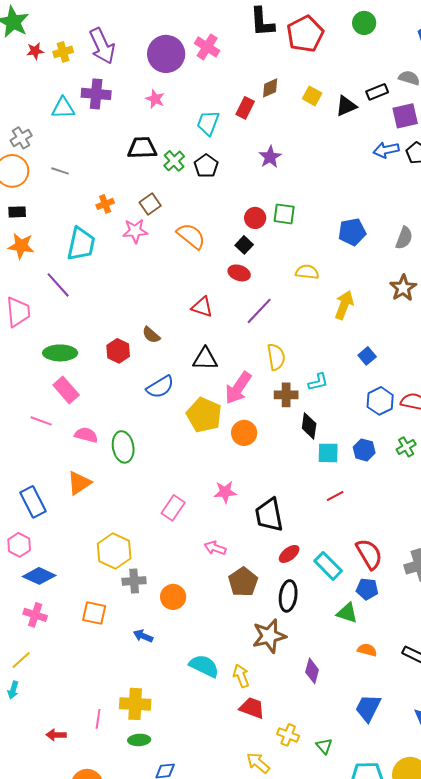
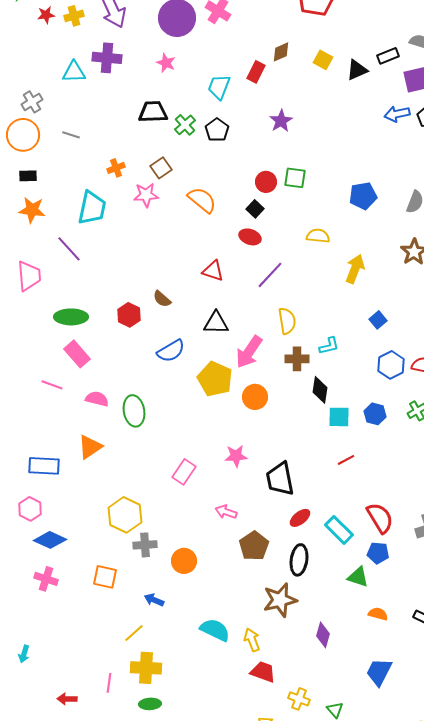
blue rectangle: (33, 502) -> (44, 466), turned -60
yellow line: (21, 660) -> (134, 633), moved

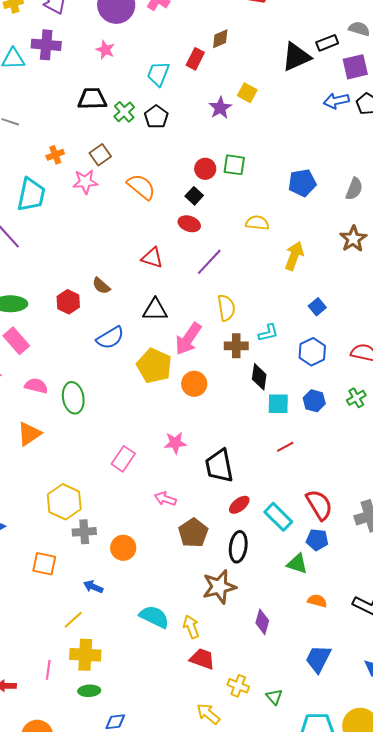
yellow square: (323, 60) -> (247, 93), moved
black triangle: (357, 70) -> (296, 57), size x1.4
blue hexagon: (391, 365) -> (312, 352), moved

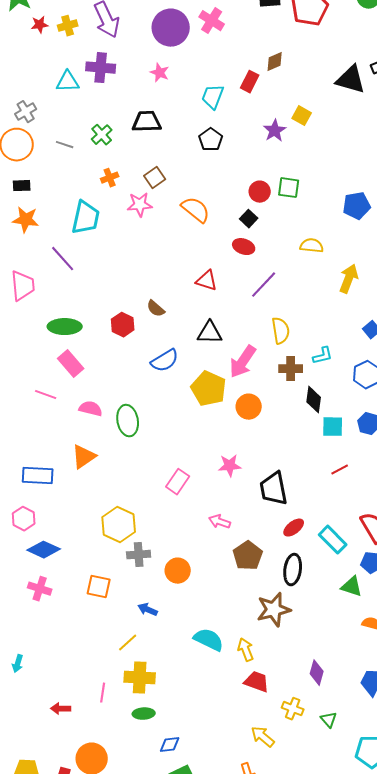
black triangle: (296, 57) -> (351, 80), turned 40
green cross: (124, 112) -> (102, 135), moved
purple diamond: (262, 622) -> (317, 673), moved

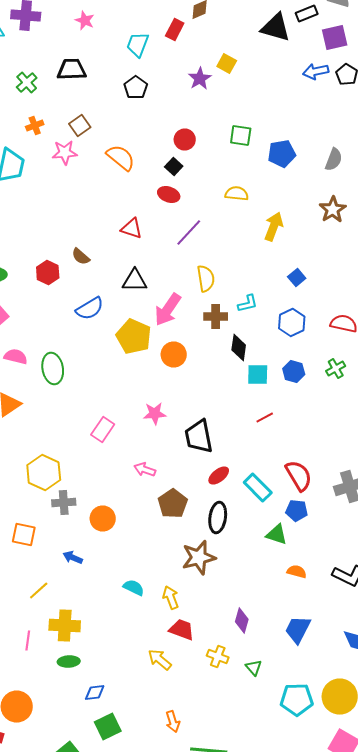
green square: (289, 188) -> (241, 136), moved
cyan semicircle: (209, 640) -> (134, 588), size x0.7
yellow line: (128, 643) -> (39, 590), moved
yellow arrow: (263, 737) -> (160, 660), moved

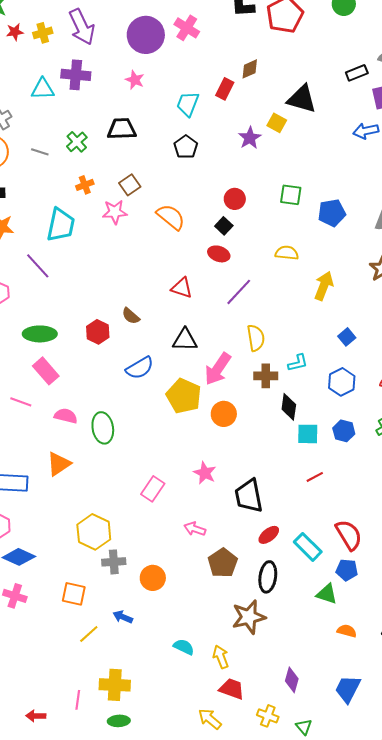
black triangle: (276, 28) -> (302, 99), moved
pink star: (155, 414) -> (205, 473), turned 30
yellow line: (39, 590) -> (89, 634), moved

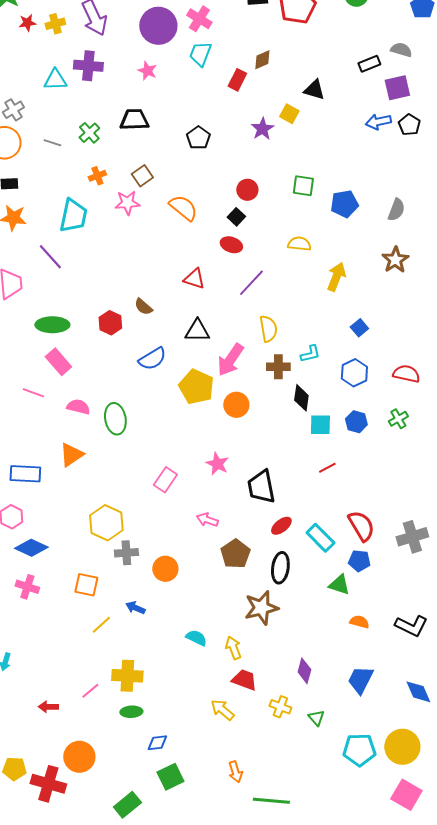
black triangle: (302, 99) -> (314, 90), size x0.7
cyan trapezoid: (188, 104) -> (200, 54), moved
pink line: (78, 700) -> (90, 691), turned 42

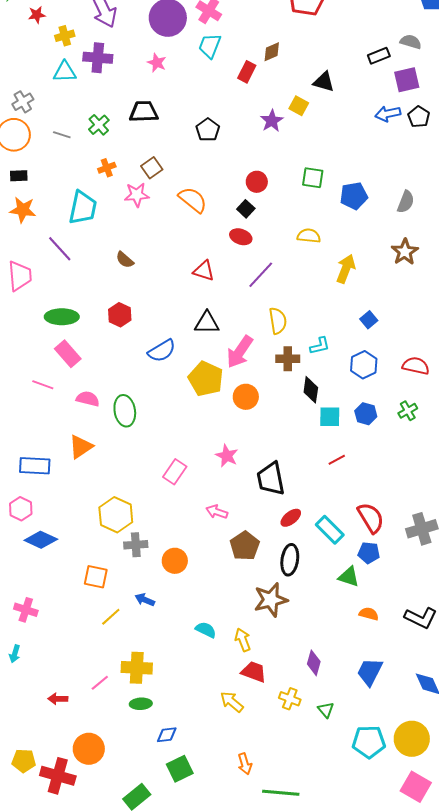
yellow cross: (55, 24) -> (65, 36), moved
brown semicircle: (143, 307) -> (125, 260), moved
pink cross: (27, 587) -> (26, 610), moved

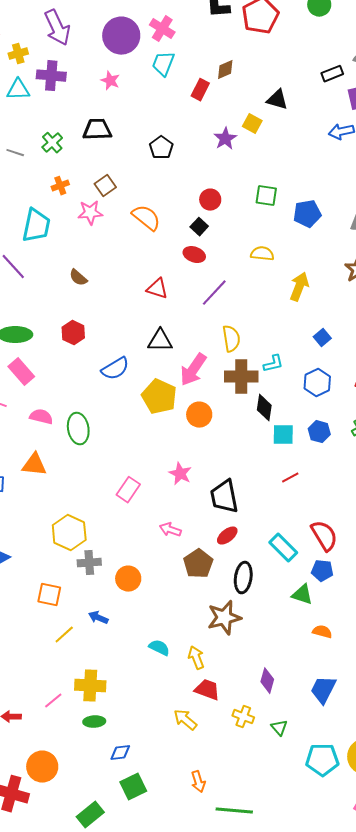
brown cross: (288, 359) -> (241, 377), size x1.4
orange triangle: (81, 447) -> (34, 465), turned 40
red ellipse: (291, 518) -> (227, 536), moved

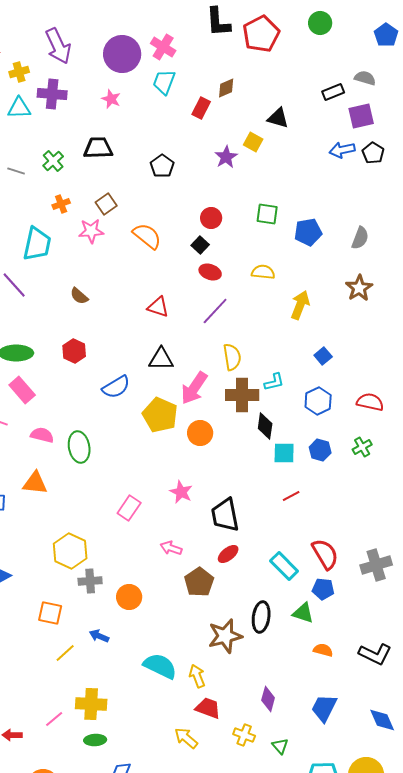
red ellipse: (194, 255) -> (210, 272), moved
black ellipse: (243, 578) -> (261, 617), moved
cyan semicircle: (159, 648) -> (160, 666), size x1.6

